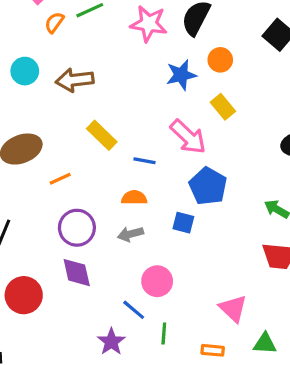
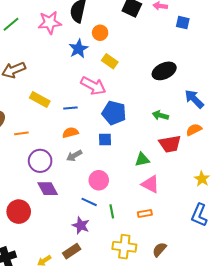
orange line: (60, 179) -> (21, 133), turned 32
green triangle: (265, 344) -> (142, 160), moved

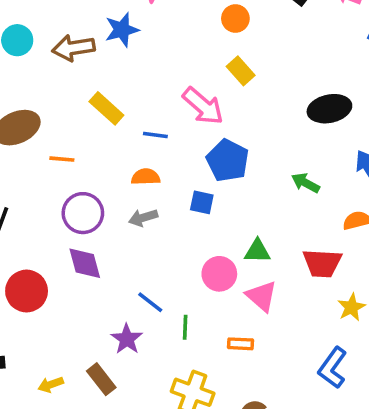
blue star: (78, 49) -> (122, 30), moved
red trapezoid: (170, 144) -> (322, 263), moved
pink circle: (99, 180) -> (219, 274), moved
brown rectangle: (72, 251) -> (101, 379), turned 72

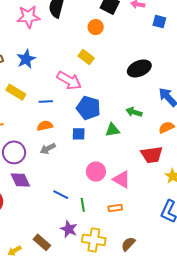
orange circle: (235, 18) -> (96, 27), moved
blue star: (122, 30) -> (26, 59), moved
green triangle: (257, 251) -> (112, 130), moved
purple star: (127, 339) -> (69, 229), moved

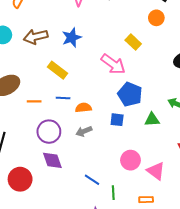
orange circle: (96, 27) -> (156, 18), moved
blue line: (46, 102) -> (63, 98), moved

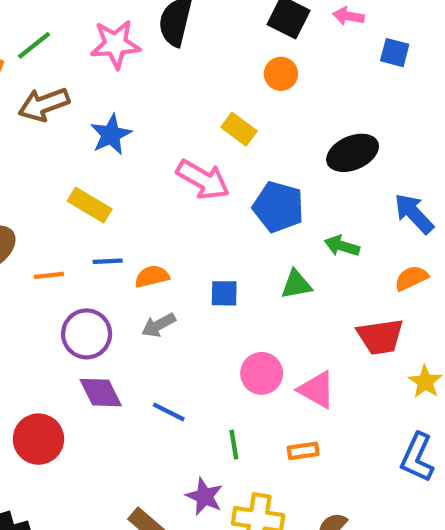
brown arrow: (36, 37) -> (44, 104), moved
blue pentagon: (130, 94) -> (278, 207), moved
blue line: (92, 180) -> (169, 412), moved

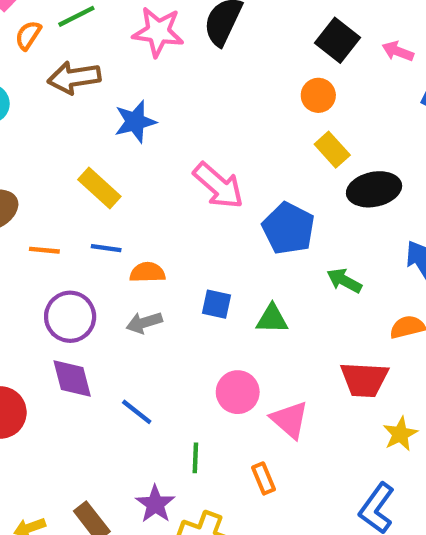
yellow rectangle: (239, 129) -> (332, 150), moved
green triangle: (296, 284) -> (272, 319), moved
orange rectangle: (303, 451) -> (263, 478), turned 64

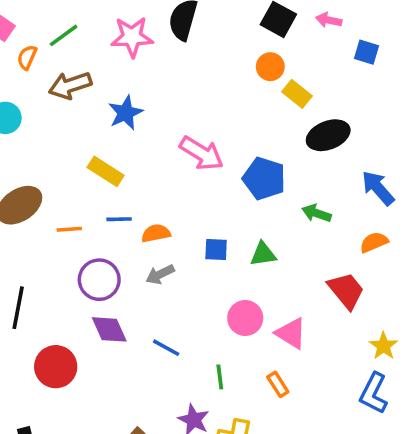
yellow rectangle: (332, 150) -> (297, 94), moved
red trapezoid: (364, 379) -> (346, 291), turned -123
yellow star: (400, 434) -> (383, 346), moved

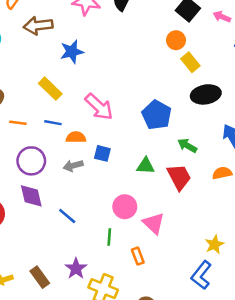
pink arrow: (202, 153) -> (99, 107), moved
blue square: (216, 250) -> (102, 153), moved
red trapezoid: (346, 291) -> (179, 177), moved
green line: (220, 377) -> (109, 237), moved

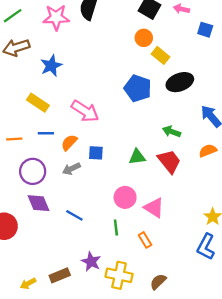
blue pentagon: (157, 115) -> (138, 88), moved
orange semicircle: (76, 137) -> (69, 143), turned -36
brown rectangle: (40, 277) -> (60, 275), turned -66

